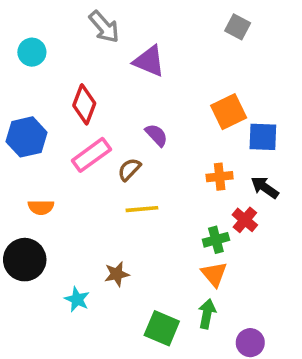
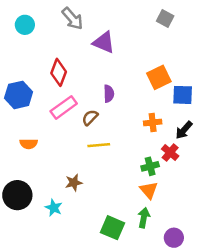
cyan circle: (32, 52) -> (25, 25), moved
purple semicircle: (156, 135) -> (109, 94), turned 42
black arrow: (265, 187) -> (184, 130), turned -84
black circle: (25, 260) -> (17, 195), moved
brown star: (117, 274) -> (74, 183), moved

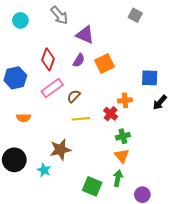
orange square: (159, 77) -> (104, 63), moved
purple semicircle: (109, 94) -> (79, 60), moved, turned 32
black arrow: (184, 130) -> (160, 102), moved
red cross: (170, 153) -> (111, 114), moved
brown star: (74, 183) -> (60, 150), size x1.5

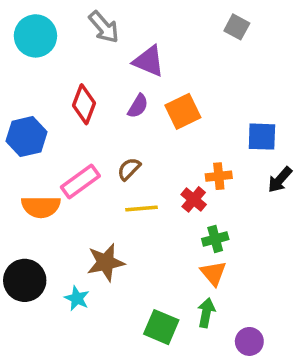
cyan circle: (20, 20) -> (35, 36), size x1.5
pink rectangle: (52, 88) -> (80, 182), moved
orange semicircle: (23, 118) -> (41, 207), size x1.5

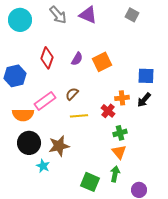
purple triangle: (149, 61) -> (88, 15), moved
black arrow: (280, 180) -> (144, 100), moved
black circle: (25, 280) -> (29, 143), moved

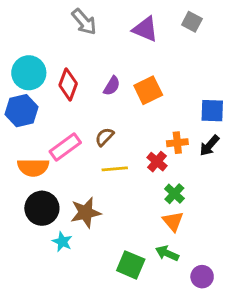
purple triangle: (88, 15) -> (145, 29), moved
cyan circle: (20, 20) -> (29, 73), moved
green cross: (120, 133) -> (174, 194), turned -32
green arrow: (115, 174) -> (167, 253), turned -77

